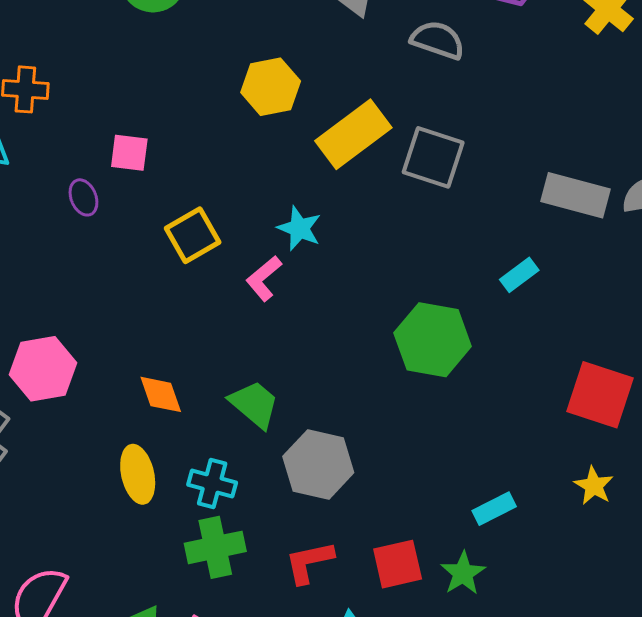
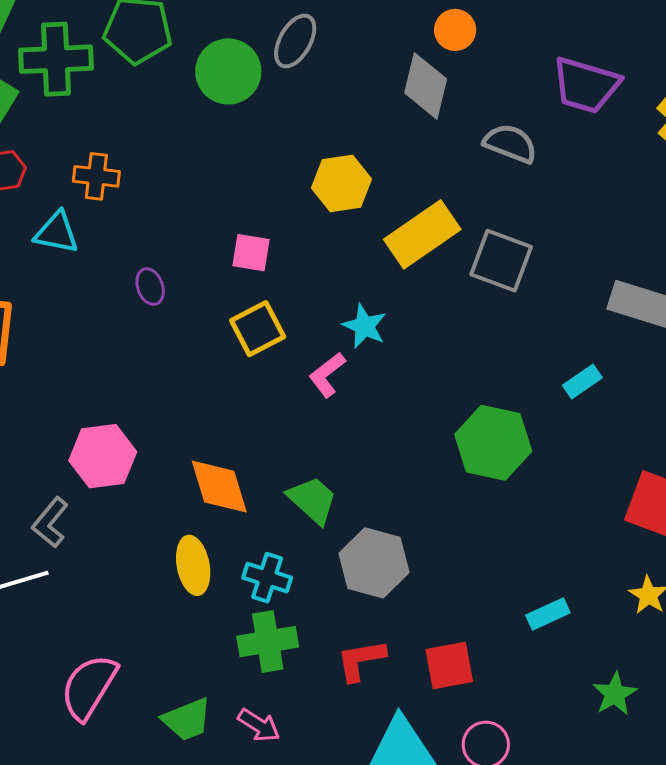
pink square: (129, 153) -> (251, 253), moved
orange diamond: (161, 394) -> (219, 487), size x1.4
green star: (463, 573) -> (615, 694), moved

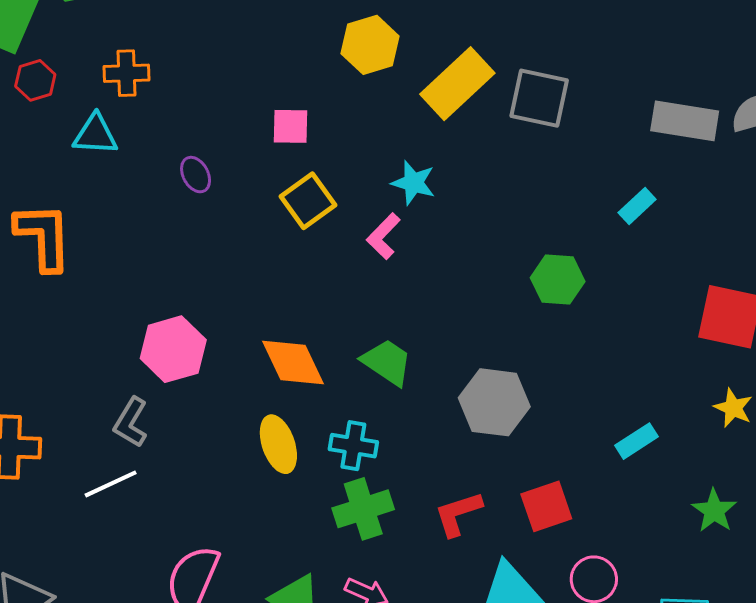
green hexagon: (493, 443) -> (558, 280), size x0.7
gray hexagon: (374, 563) -> (494, 402), moved

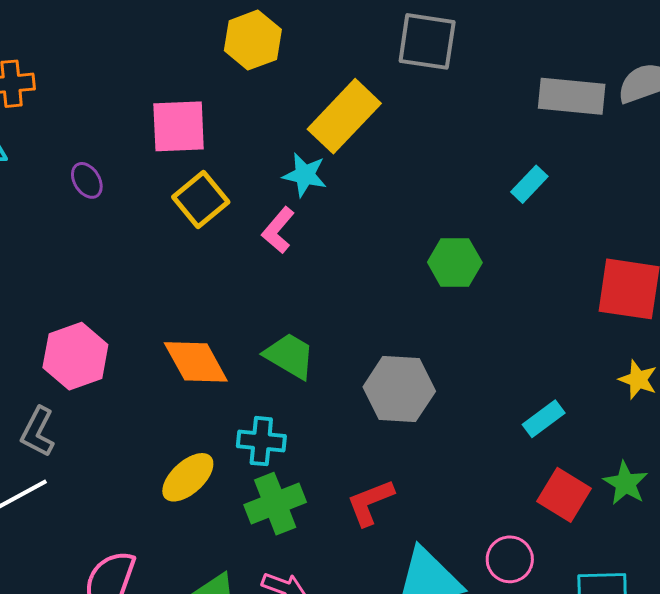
yellow rectangle: (457, 84) -> (344, 116), moved
gray square: (539, 98) -> (427, 41), moved
pink square: (291, 126) -> (179, 126), size x1.5
yellow ellipse: (278, 444) -> (188, 477), moved, turned 70
red square: (546, 506) -> (564, 495), moved, turned -36

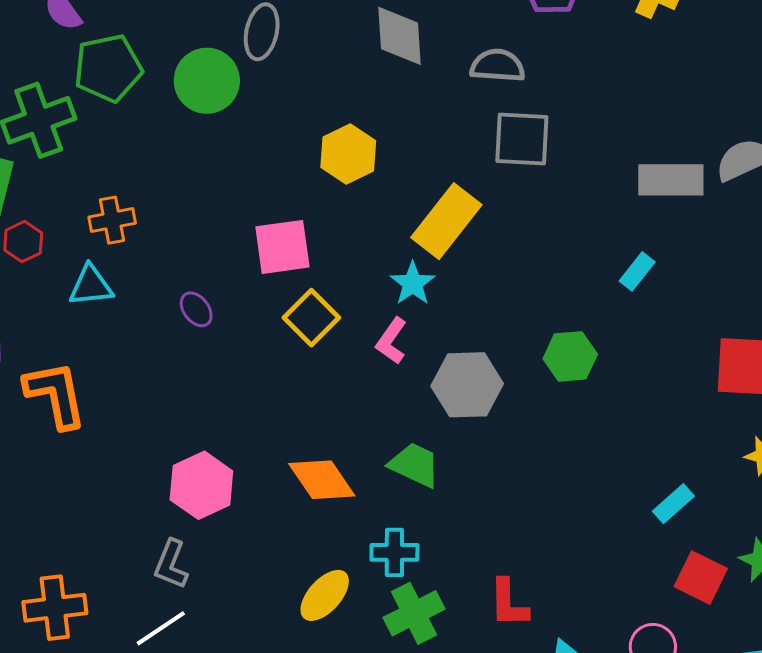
cyan star: (305, 175) -> (413, 283), turned 30
gray hexagon: (399, 389) -> (467, 385), moved
red L-shape: (370, 502) -> (509, 603), turned -64

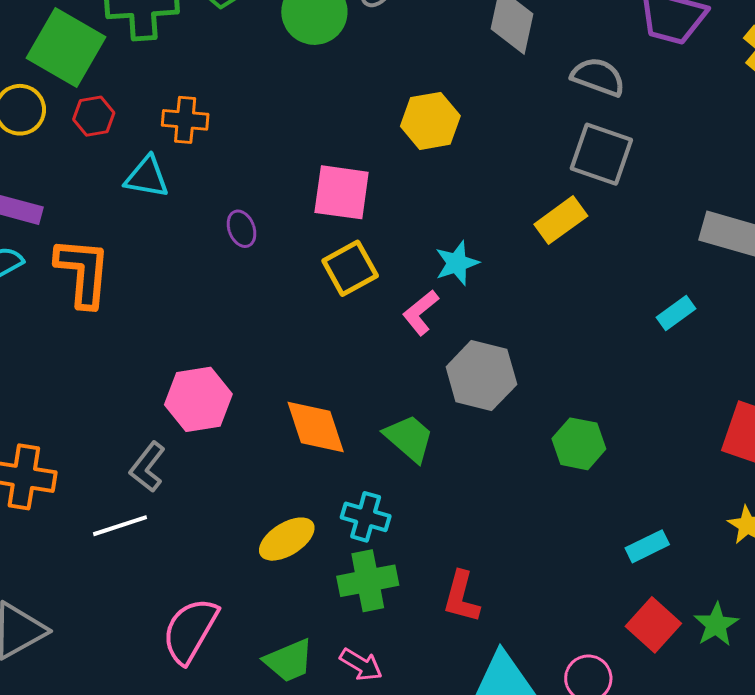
yellow rectangle: (446, 221) -> (561, 220), moved, size x0.7
green hexagon: (570, 356) -> (579, 444), moved

